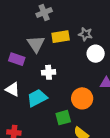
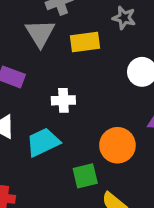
gray star: (85, 34) -> (124, 18), moved
gray triangle: (36, 44) -> (40, 33), moved

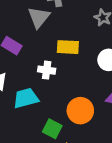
yellow rectangle: (85, 42) -> (68, 47), moved
green square: (85, 176) -> (52, 129), turned 30

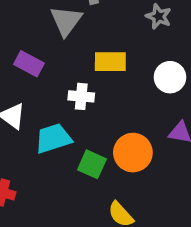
green square: (52, 129) -> (92, 164), moved

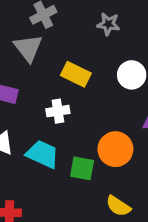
yellow rectangle: (110, 62) -> (76, 74), turned 40
cyan trapezoid: (53, 138) -> (42, 154), turned 56

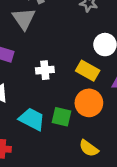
yellow rectangle: (76, 74) -> (88, 71), moved
cyan trapezoid: (42, 154) -> (32, 119), moved

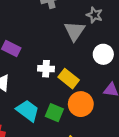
gray triangle: (24, 19) -> (75, 31), moved
yellow rectangle: (88, 71) -> (69, 79), moved

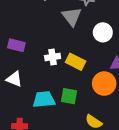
orange circle: (81, 104) -> (104, 84), moved
cyan trapezoid: (28, 111) -> (44, 99), turned -30

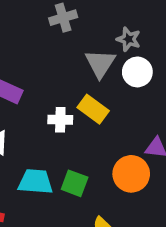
white circle: (103, 32) -> (137, 72), moved
yellow rectangle: (76, 62) -> (93, 109), moved

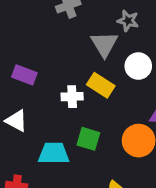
white circle: (137, 72) -> (138, 66), moved
green square: (75, 183) -> (88, 139), moved

